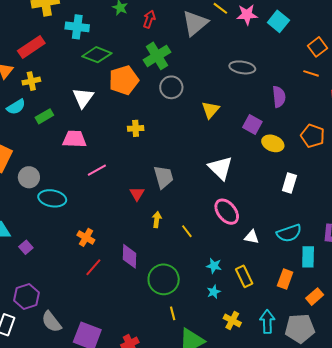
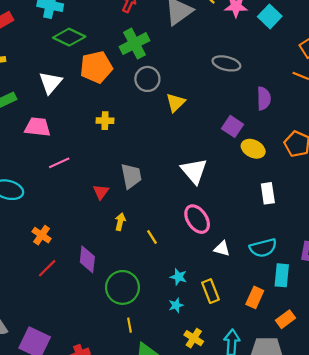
yellow triangle: (211, 110) -> (176, 103), moved
white rectangle: (289, 183) -> (268, 193), turned -30

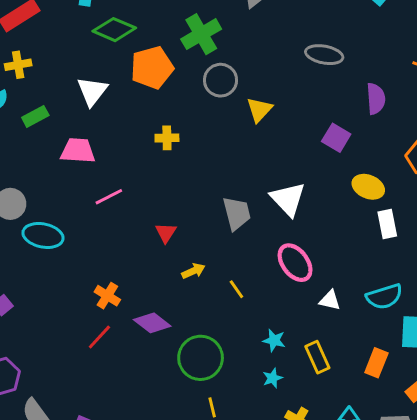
yellow ellipse: (253, 149) -> (368, 187), moved
gray trapezoid: (131, 176) -> (237, 213), moved
yellow arrow: (120, 222) -> (193, 271), turned 56
orange cross: (42, 235) -> (107, 296), moved
purple diamond: (87, 259) -> (152, 323), turned -56

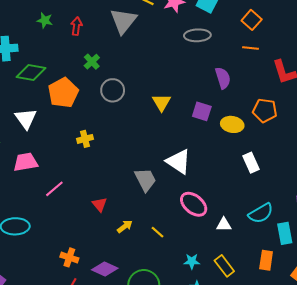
green cross: (201, 34) -> (92, 62), size x0.6
gray ellipse: (324, 55) -> (197, 35), moved
yellow triangle: (259, 110) -> (162, 102), moved
yellow ellipse: (368, 187) -> (232, 124), moved

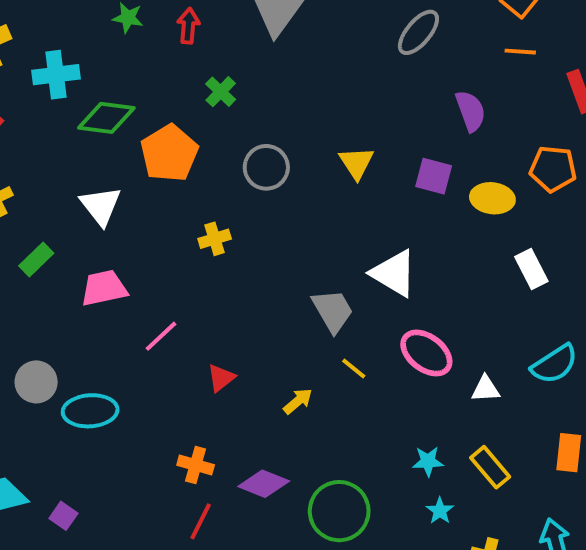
gray ellipse: (197, 35) -> (418, 32), turned -45
gray circle: (113, 90) -> (266, 167), moved
red triangle: (100, 204) -> (221, 378), moved, turned 35
yellow line: (157, 232) -> (354, 369), moved

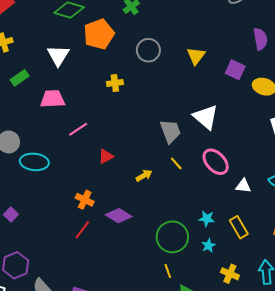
green circle: (339, 511) -> (172, 237), moved

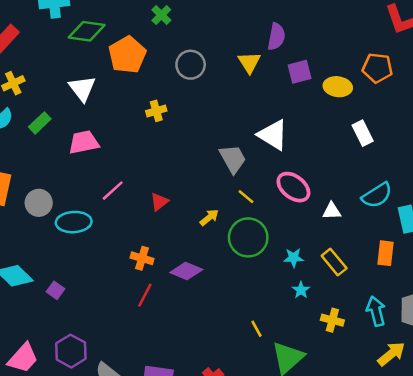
purple semicircle: (260, 39) -> (276, 37), moved, turned 30
purple square: (235, 70) -> (300, 72), turned -30
pink line: (78, 129) -> (113, 191), moved
green circle: (172, 237) -> (248, 237), moved

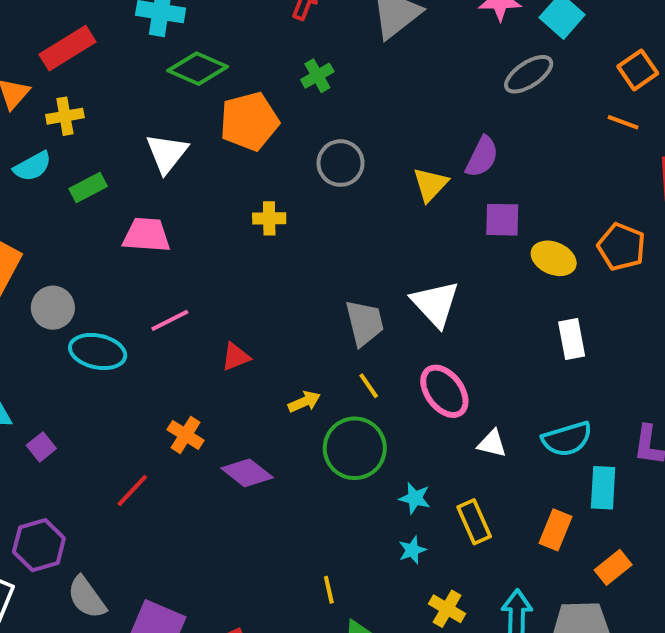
red line: (145, 295) -> (132, 491), moved

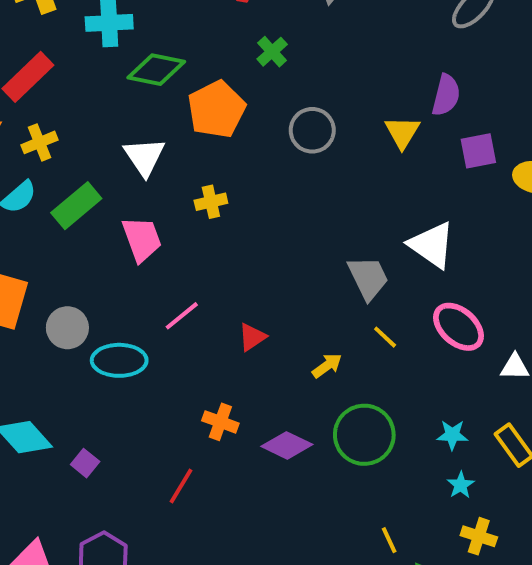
green rectangle: (88, 187) -> (76, 206), size x1.4
yellow cross: (269, 218) -> (211, 202), moved
pink trapezoid: (146, 235) -> (142, 239), turned 78
green circle: (355, 448) -> (364, 435), moved
yellow cross: (447, 609) -> (479, 536), moved

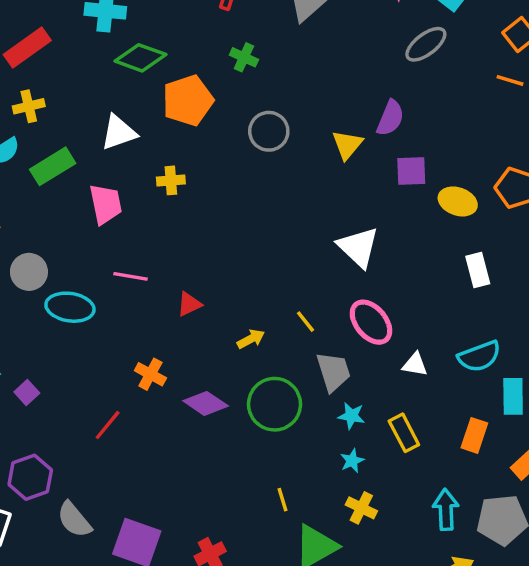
green cross: (272, 52) -> (244, 57), turned -32
white triangle: (144, 157) -> (119, 132), turned 36
gray trapezoid: (368, 278) -> (333, 372), moved
pink line: (182, 316) -> (131, 276), turned 40

